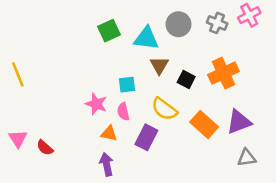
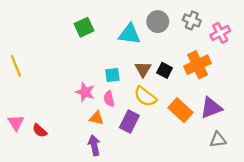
pink cross: (249, 15) -> (220, 33), moved
green square: (109, 31) -> (84, 27), moved
brown triangle: (159, 65) -> (143, 69), moved

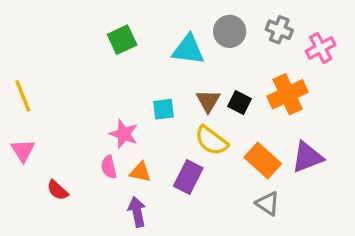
pink semicircle: (109, 99) -> (109, 167), moved
pink triangle: (16, 123) -> (23, 151), moved
gray triangle: (218, 140) -> (268, 203), moved, turned 42

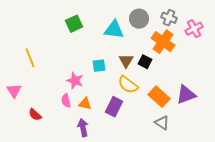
orange cross: (288, 94) -> (163, 42), moved, turned -30
yellow line: (23, 96) -> (30, 58), moved

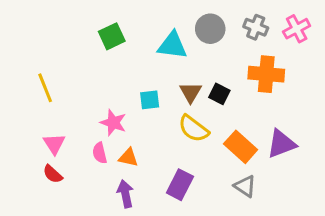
pink cross: (194, 29) -> (297, 29), moved
orange cross: (163, 42) -> (266, 74), moved, turned -30
pink triangle: (14, 91) -> (54, 144), moved
purple rectangle: (114, 107) -> (180, 185), moved

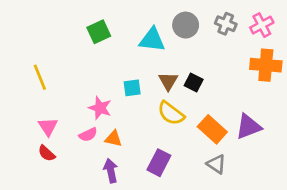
orange cross: (266, 74) -> (266, 65), moved
pink semicircle: (100, 153) -> (88, 135), turned -102

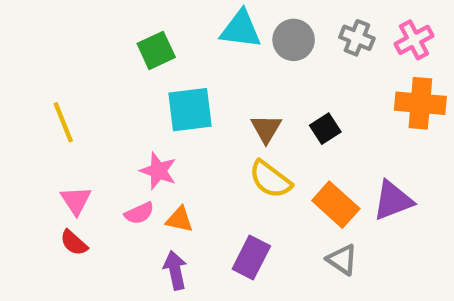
cyan triangle: (152, 40) -> (241, 29), moved
black square: (194, 83) -> (325, 129), moved, turned 30
cyan square: (132, 88) -> (190, 110), moved, size x1.6

